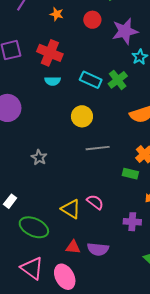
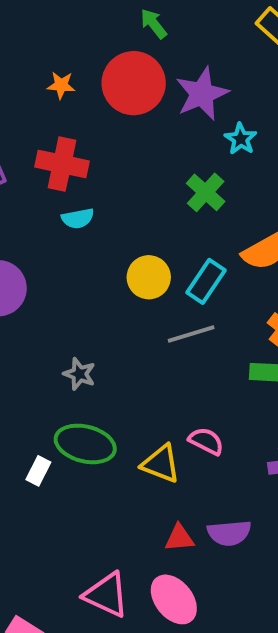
red circle: (92, 20) -> (134, 83), size x1.8
cyan rectangle: (91, 80) -> (206, 281), moved, turned -70
green ellipse: (34, 227) -> (85, 444), moved

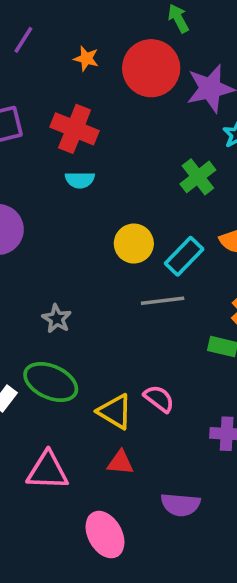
purple semicircle: (229, 533) -> (180, 505), moved
red triangle: (179, 538) -> (120, 463), moved
pink triangle: (106, 595) -> (47, 471), moved, turned -33

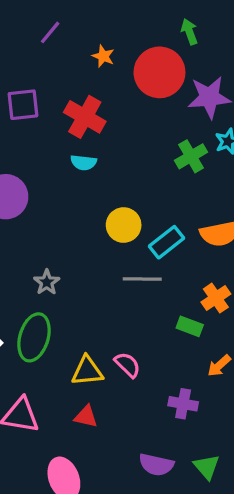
green cross: (198, 177) -> (191, 156), moved
green ellipse: (51, 382) -> (34, 337), turned 75
yellow triangle: (115, 412) -> (87, 371), turned -44
purple semicircle: (180, 505) -> (156, 465), moved

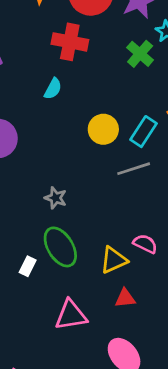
red cross: (85, 117) -> (70, 42), moved
cyan semicircle: (84, 163) -> (53, 89), turned -50
green ellipse: (34, 337) -> (60, 247), turned -30

